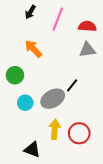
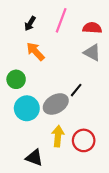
black arrow: (30, 12) -> (30, 24), moved
gray triangle: (87, 50) -> (92, 53), turned 36
cyan circle: (25, 103) -> (27, 108), size x1.5

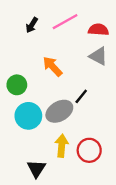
pink line: (61, 20) -> (65, 22), turned 40
orange arrow: (35, 51) -> (52, 66), moved
black triangle: (34, 158) -> (36, 169), turned 42

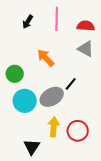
pink line: (65, 22) -> (57, 19), turned -60

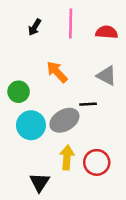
gray triangle: (86, 49) -> (107, 76), moved
black line: (71, 84) -> (88, 104), turned 48

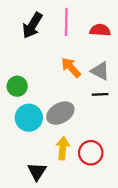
black arrow: (35, 27) -> (32, 25), size x1.6
orange arrow: (57, 72) -> (71, 68), moved
black line: (88, 104) -> (100, 94), moved

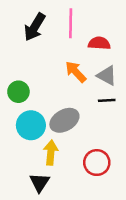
red semicircle: (100, 30) -> (99, 43), moved
yellow arrow: (63, 148) -> (51, 153), moved

